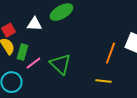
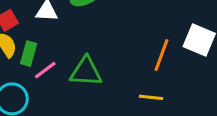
green triangle: (60, 64) -> (86, 72), turned -40

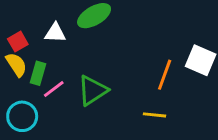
green triangle: (86, 72) -> (93, 90), turned -36

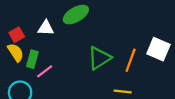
green triangle: (93, 90) -> (99, 58), moved

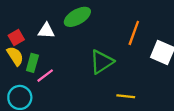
orange line: (131, 60) -> (134, 33), moved

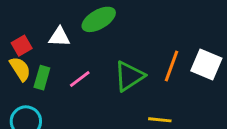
orange line: (134, 33) -> (171, 66), moved
pink line: (45, 76) -> (80, 79), moved

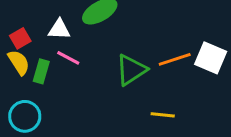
orange line: (171, 66) -> (175, 59), turned 52
pink line: (80, 79) -> (68, 58), moved, turned 65

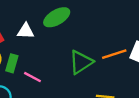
pink line: (68, 58) -> (33, 77), moved

